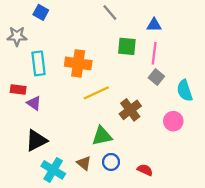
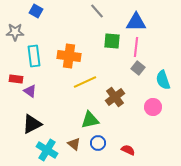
blue triangle: (154, 25) -> (136, 22), size x1.5

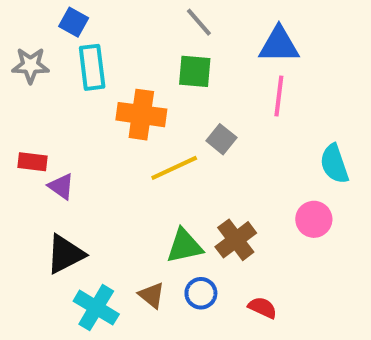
green square: (112, 41) -> (195, 71), moved
cyan rectangle: (34, 56) -> (92, 67), moved
gray square: (138, 68) -> (221, 139), moved
brown cross: (115, 97) -> (236, 240), moved

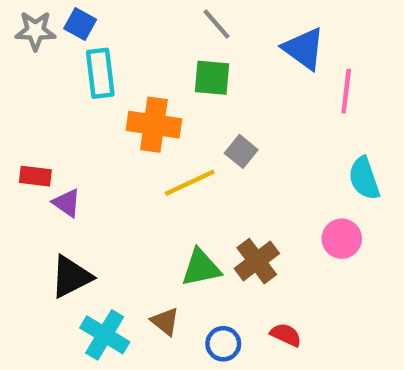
blue triangle: (279, 45) -> (304, 49), turned 36
gray star: (30, 65) -> (35, 31), moved
pink line: (279, 96) -> (346, 91), moved
blue circle: (201, 293) -> (223, 344), moved

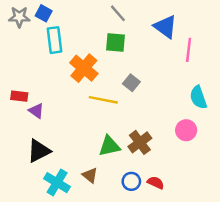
orange cross: (154, 125) -> (84, 68), turned 32
yellow line: (190, 183) -> (103, 100), turned 36
blue circle: (223, 344) -> (131, 181), moved

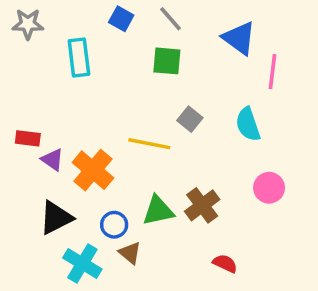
blue square: (44, 13) -> (121, 19), moved
orange cross: (84, 68) -> (93, 170), moved
cyan semicircle: (198, 97) -> (248, 124), moved
blue circle: (131, 181) -> (114, 225), moved

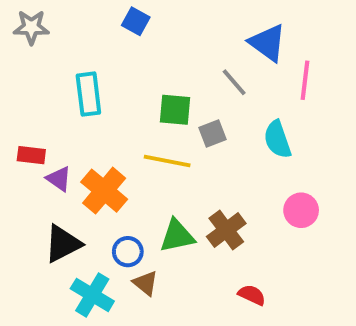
gray line: (170, 19) -> (234, 82), moved
cyan rectangle: (79, 57) -> (88, 94), moved
green square: (167, 61) -> (175, 110), moved
gray square: (190, 119) -> (212, 133), turned 30

